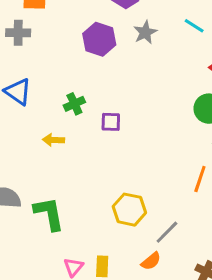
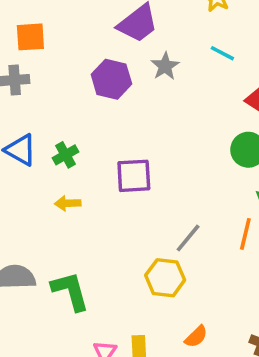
green cross: (74, 104) -> (66, 155), moved
purple square: (111, 122) -> (134, 176), size x1.5
gray line: (167, 232) -> (188, 238), moved

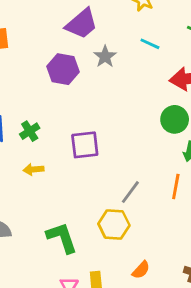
green L-shape: (70, 291) -> (62, 238), moved

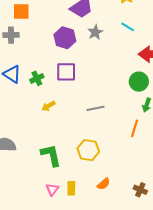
purple square: (85, 145) -> (66, 72), moved
yellow arrow: (33, 169) -> (48, 106), moved, turned -32
gray line: (130, 192) -> (95, 108), moved, turned 36

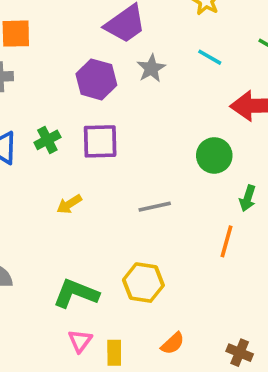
green cross: (37, 78) -> (47, 140), moved
green circle: (139, 82) -> (214, 155), moved
green L-shape: (51, 155) -> (76, 293), turned -55
pink triangle: (52, 189) -> (80, 341), moved

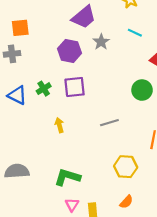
yellow arrow: (69, 204) -> (59, 125), turned 112
yellow hexagon: (143, 283) -> (126, 167), moved

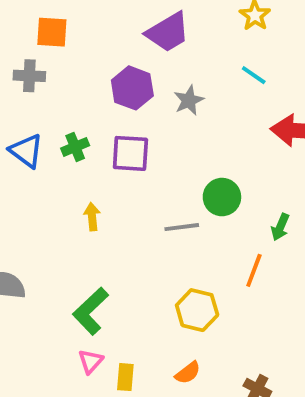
gray star: (101, 42) -> (189, 100), moved
green circle: (142, 90) -> (222, 197), moved
green L-shape: (67, 177) -> (91, 311), turned -70

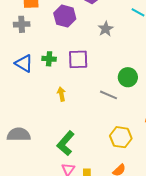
purple hexagon: (132, 88) -> (65, 16), moved
green cross: (75, 147) -> (49, 59), turned 32
gray line: (182, 227) -> (109, 95), turned 36

